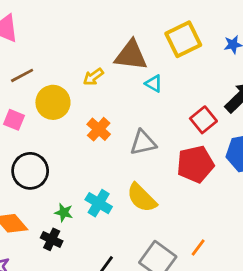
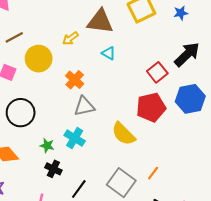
cyan triangle: (154, 84) -> (109, 53), moved
gray triangle: (143, 143) -> (84, 106), moved
yellow semicircle: (142, 198) -> (123, 134), moved
black cross: (52, 239) -> (53, 169), moved

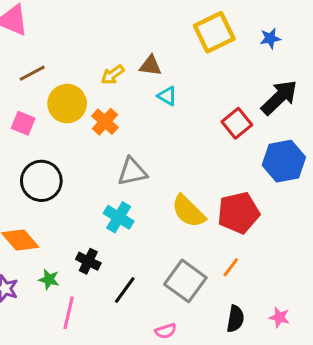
brown triangle: (100, 21) -> (150, 66), moved, size x0.6
orange cross: (75, 80) -> (105, 122), moved
red pentagon: (151, 107) -> (238, 213), moved
green star: (47, 146) -> (49, 279), moved

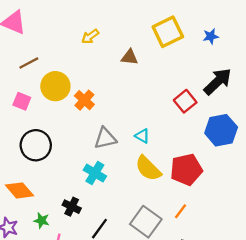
brown triangle: (150, 66) -> (130, 57), moved
yellow arrow: (113, 75) -> (90, 36), moved
cyan triangle: (167, 96) -> (142, 136), moved

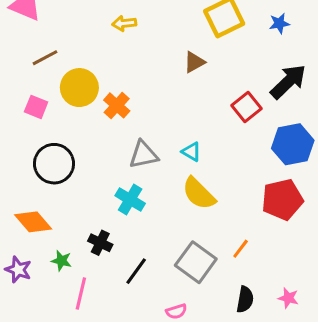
yellow arrow: (90, 36) -> (124, 23), turned 30
brown triangle: (130, 57) -> (194, 62), moved, turned -36
red pentagon: (186, 170) -> (282, 199), moved

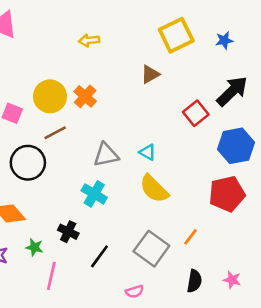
brown line: (45, 58) -> (55, 133), moved
orange cross: (117, 105) -> (85, 96), moved

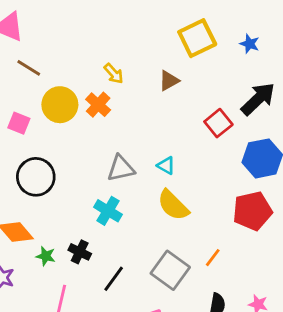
yellow arrow: (89, 40) -> (114, 74), moved, turned -126
blue star: (224, 40) -> (250, 44), turned 30
brown line: (55, 133) -> (29, 68), moved, turned 60
green star: (34, 247) -> (46, 256), moved

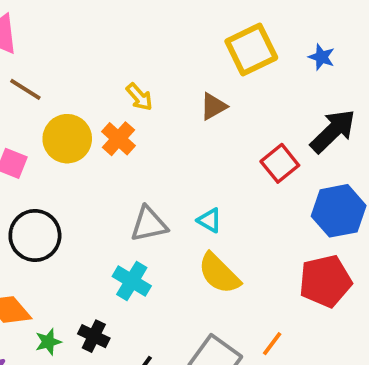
green star: (46, 256) -> (48, 342), turned -30

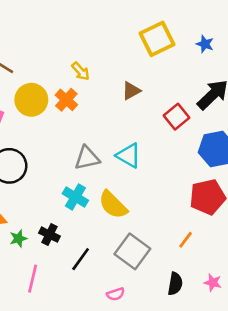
brown triangle: (213, 106) -> (131, 91), moved
cyan triangle: (210, 220) -> (129, 156), size x1.5
yellow semicircle: (219, 273) -> (113, 205), moved
orange line: (272, 344) -> (186, 240), moved

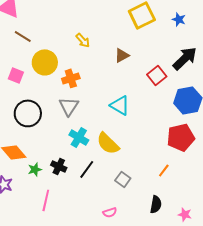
orange cross: (66, 100) -> (71, 78), moved, turned 30
gray triangle: (87, 158) -> (69, 106), moved, turned -45
gray square: (132, 251) -> (123, 179), size x0.6
black line: (81, 259) -> (87, 169), moved
pink star: (213, 282) -> (185, 214), moved

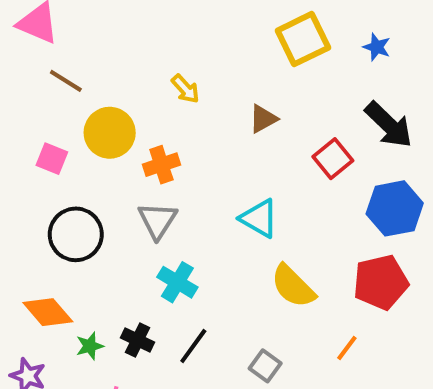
black arrow: (185, 58) -> (389, 125), turned 88
yellow semicircle: (108, 143) -> (293, 286), moved

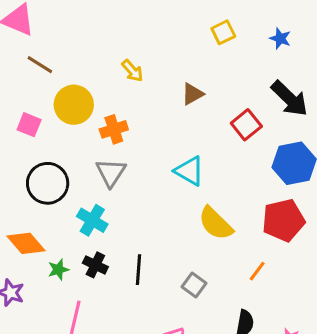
yellow square: (303, 39) -> (223, 32), size x0.6
cyan cross: (177, 282) -> (92, 220), moved
black line: (193, 346) -> (138, 270), turned -32

